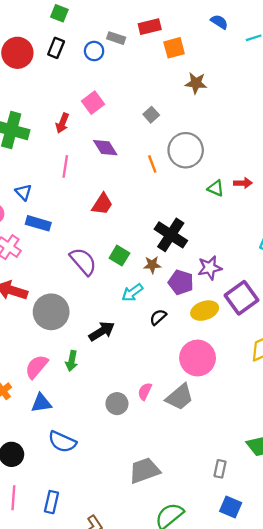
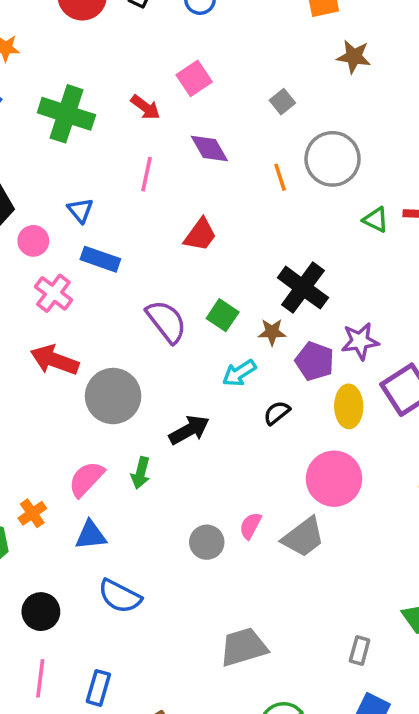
red arrow: (62, 123) -> (145, 107), turned -78
yellow ellipse: (205, 311) -> (349, 406), turned -75

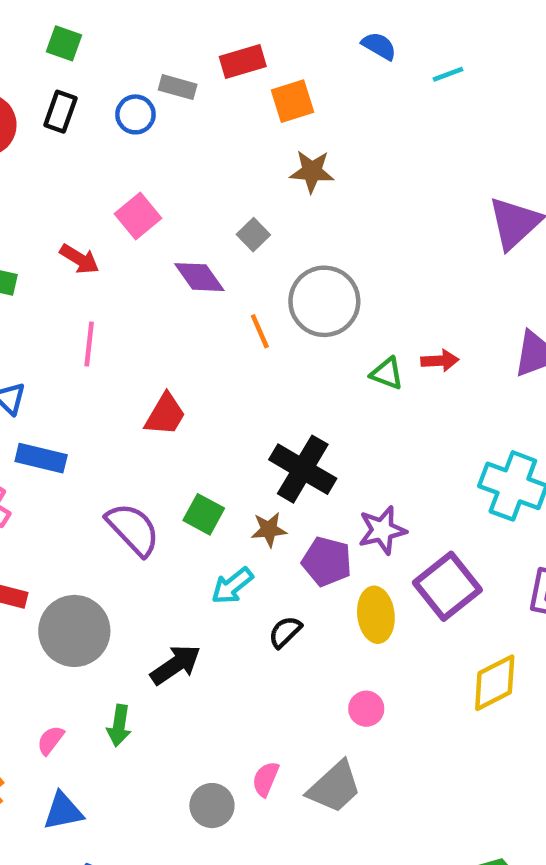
brown star: (354, 57) -> (312, 171), moved
purple diamond: (209, 148) -> (199, 277), moved
pink semicircle: (86, 479) -> (51, 740), size x0.6
pink circle: (334, 479) -> (366, 709), size x0.5

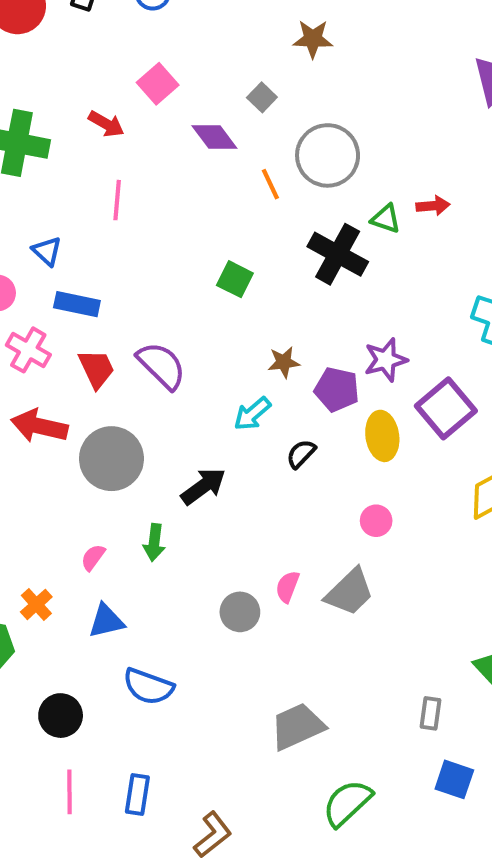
red trapezoid: (165, 415) -> (96, 369), moved, turned -54
black cross: (303, 469) -> (338, 254), moved
green square: (204, 514) -> (235, 279), moved

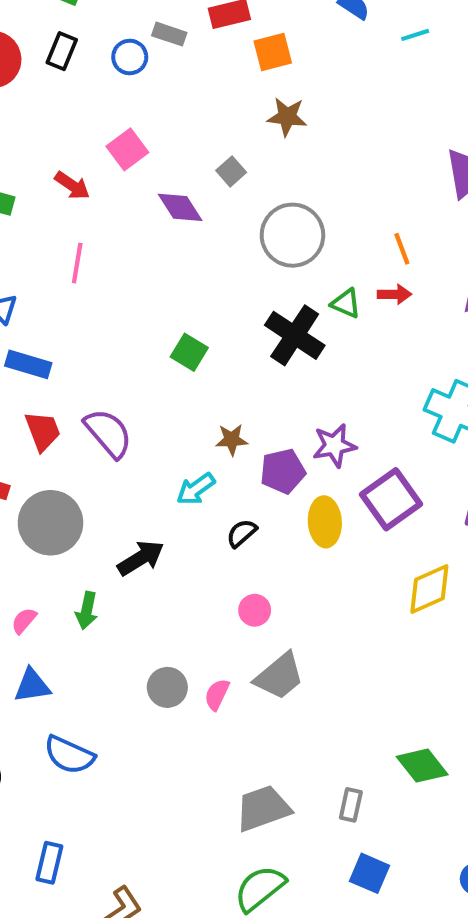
orange line: (270, 184) -> (402, 249), moved
purple pentagon: (337, 389) -> (283, 471), turned -30
pink circle: (376, 521) -> (255, 610), moved
pink semicircle: (287, 587) -> (217, 694), moved
gray trapezoid: (297, 726) -> (263, 808), moved

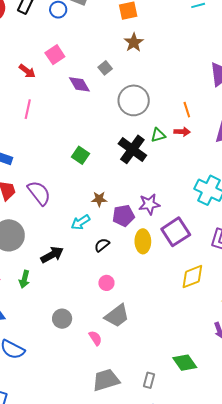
brown star: (287, 117) -> (134, 42), turned 30
green triangle: (346, 303) -> (158, 135), turned -42
pink semicircle: (217, 694) -> (95, 338), moved, turned 119

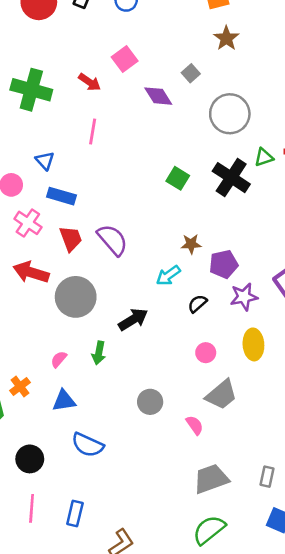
green square: (80, 155) -> (178, 178), moved
purple star: (149, 204) -> (244, 297), moved
yellow ellipse: (143, 241) -> (253, 344), moved

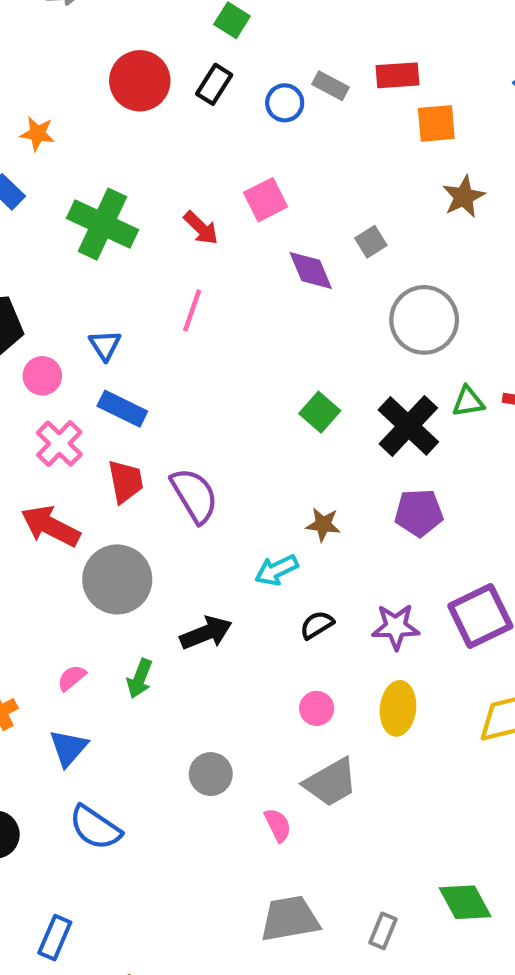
brown star: (226, 38) -> (464, 197), moved
purple pentagon: (224, 264) -> (419, 513), moved
blue triangle: (64, 401) -> (69, 748), turned -50

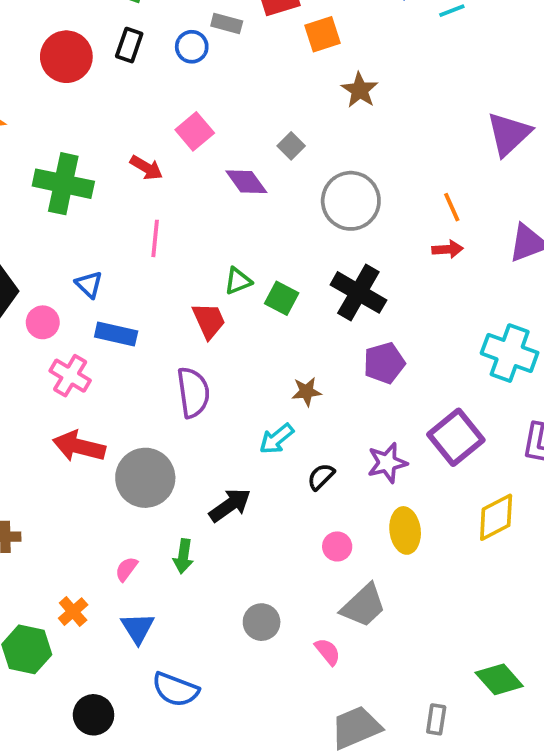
green triangle: (468, 402) -> (238, 281), moved
red trapezoid: (126, 481) -> (209, 321), moved
purple semicircle: (194, 495) -> (193, 392), turned 36

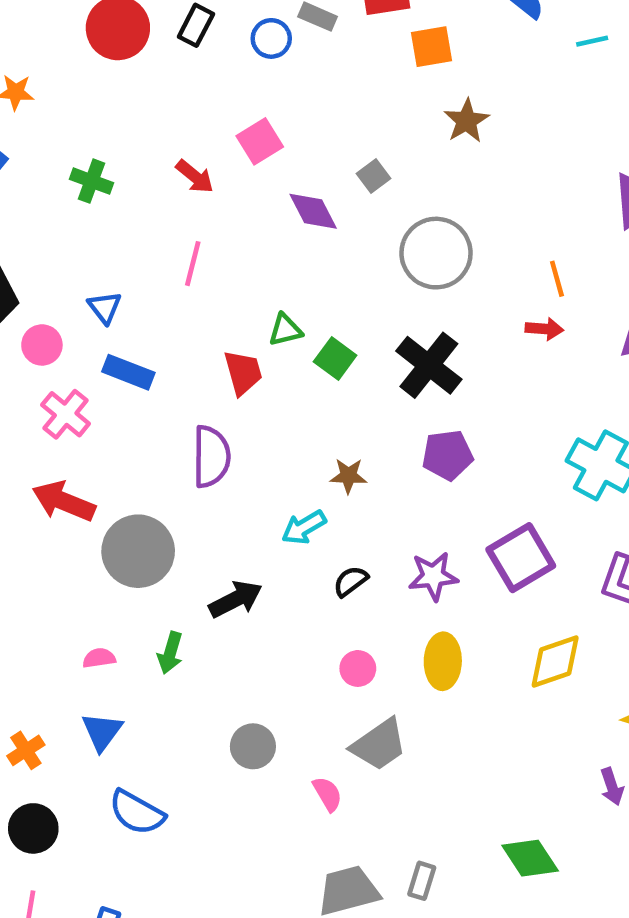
green cross: (63, 184) -> (92, 181), size x0.6
pink semicircle: (126, 569) -> (99, 658), turned 36
orange cross: (73, 612) -> (26, 750), moved
gray rectangle: (436, 719) -> (422, 881), moved

